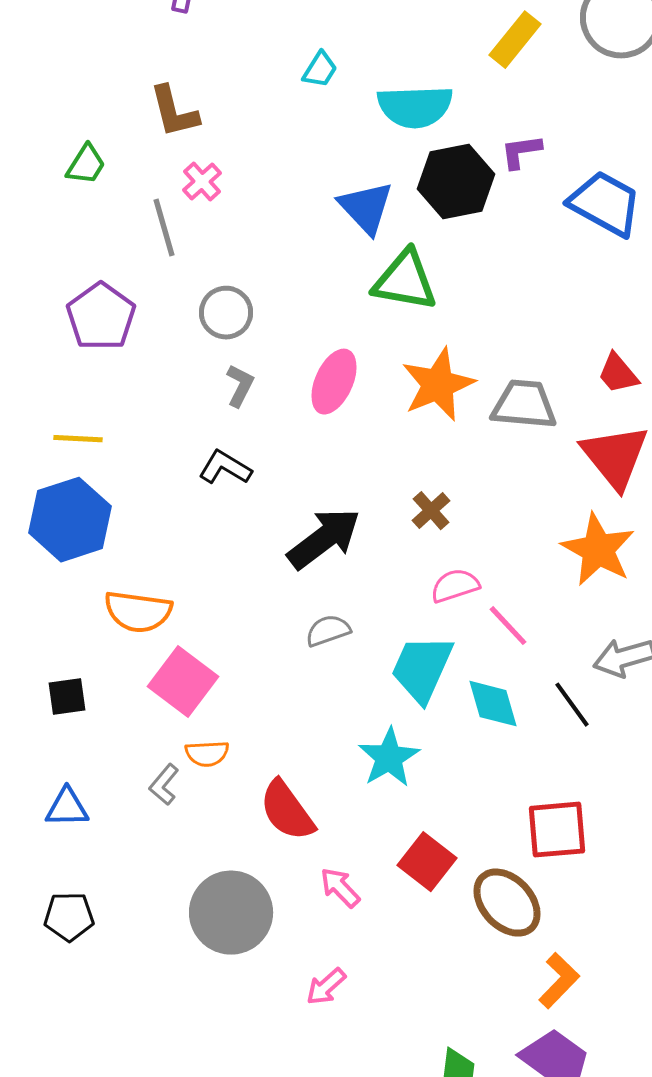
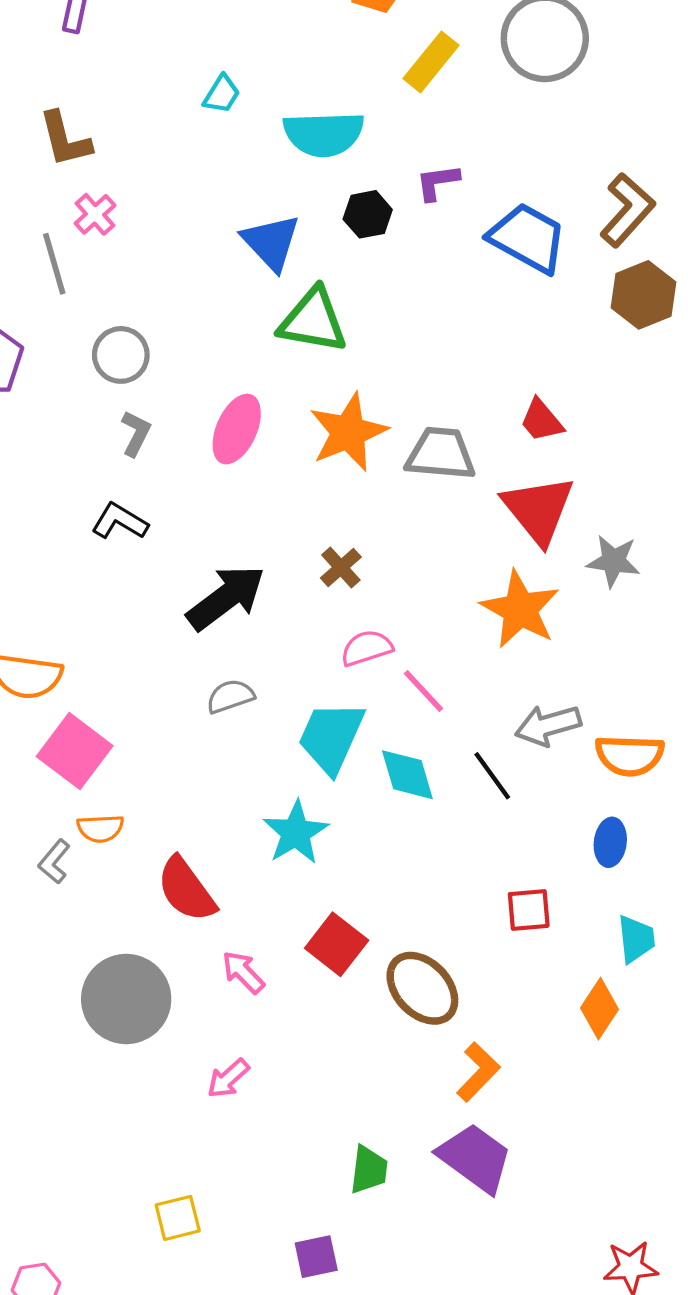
black hexagon: (456, 182) -> (368, 214), size x0.6
red square: (557, 830) -> (529, 910), moved, size x0.7

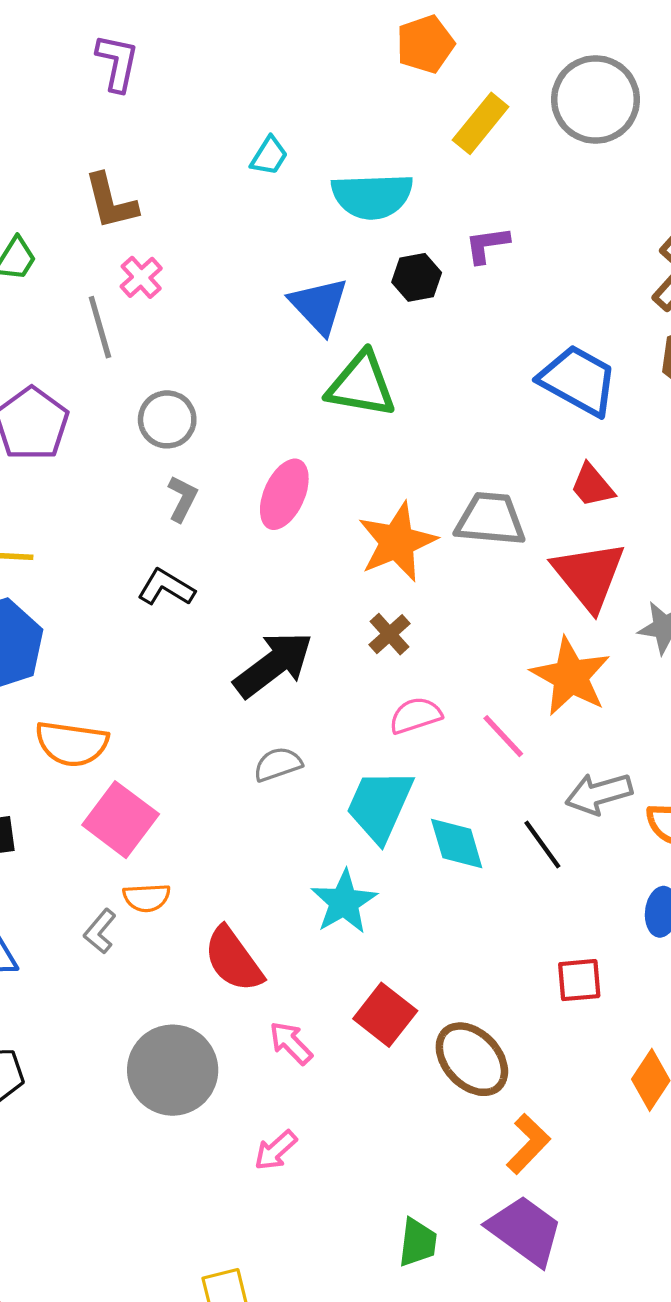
blue trapezoid: (528, 238) -> (578, 380), moved
orange star: (348, 432) -> (397, 542), moved
pink line: (423, 691) -> (503, 736), moved

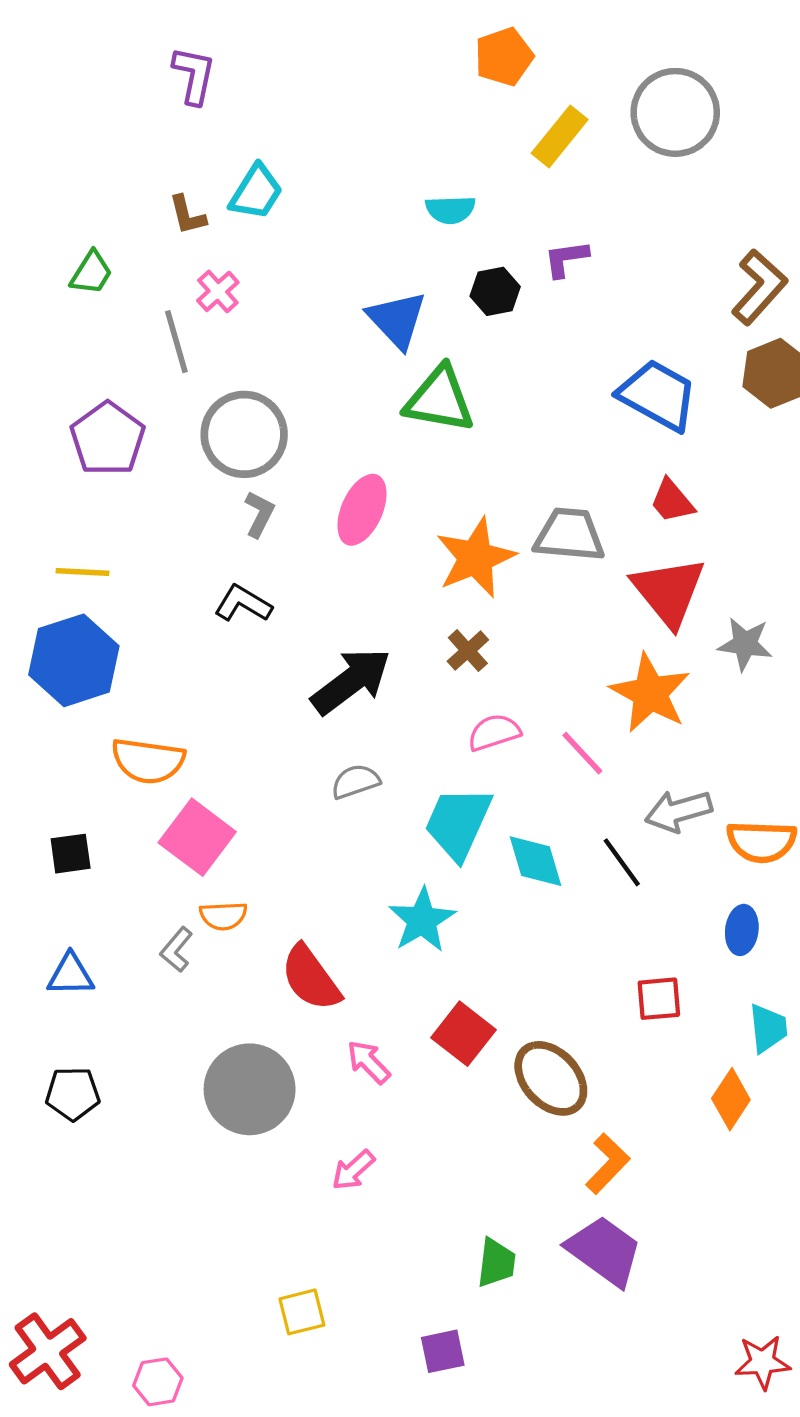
cyan trapezoid: (269, 156) -> (256, 192), moved, size x1.4
cyan semicircle: (372, 196) -> (450, 210), size x0.6
brown L-shape: (111, 201) -> (187, 215), size x0.7
gray circle: (167, 419) -> (244, 434), size x1.5

